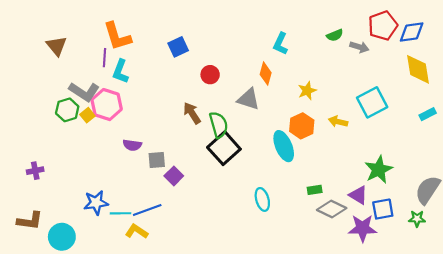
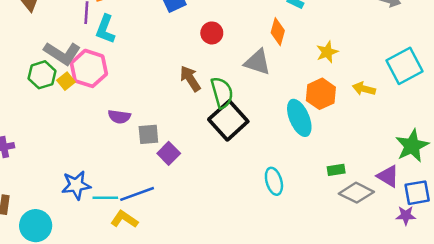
purple star: (363, 228) -> (406, 215), moved, size x0.6

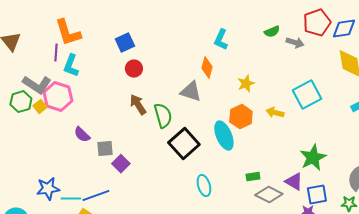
red circle: (212, 33) -> (134, 69), moved
purple semicircle: (119, 117) -> (82, 135), turned 36
black square: (228, 120) -> (184, 144), moved

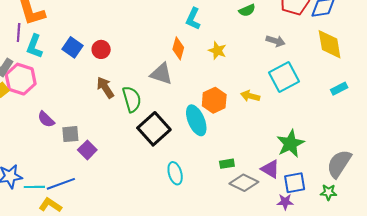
blue square: (125, 43) -> (72, 47), moved, turned -30
gray arrow: (295, 43) -> (276, 41), moved
yellow star: (246, 84) -> (217, 51), moved, turned -30

